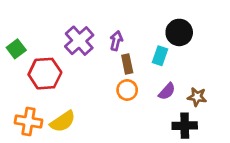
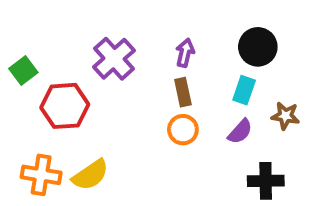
purple arrow: (116, 41) -> (185, 53), moved
cyan rectangle: (160, 56) -> (244, 90), moved
brown star: (197, 97) -> (285, 116), moved

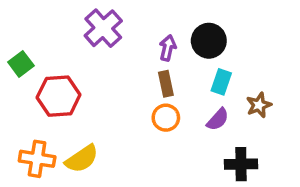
black circle: (258, 47) -> (209, 41), moved
purple cross: (114, 59) -> (103, 28), moved
brown star: (285, 116) -> (259, 105), turned -30

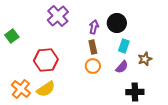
red hexagon: (59, 96) -> (46, 60), moved
orange cross: (37, 159) -> (21, 89), turned 30

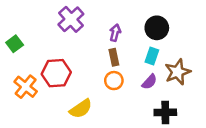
black circle: (117, 23) -> (157, 28), moved
brown star: (145, 59) -> (178, 72), size x1.5
orange cross: (21, 89) -> (26, 87), moved
yellow semicircle: (46, 89) -> (81, 109), moved

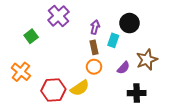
green square: (15, 44) -> (31, 36), moved
cyan rectangle: (152, 56) -> (113, 40), moved
red hexagon: (56, 73) -> (53, 90), moved
yellow semicircle: (81, 109) -> (80, 88), moved

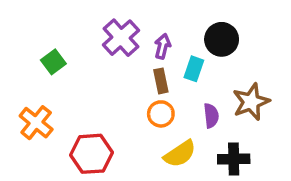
purple cross: (58, 16) -> (121, 38), moved
purple semicircle: (123, 68) -> (211, 116), turned -48
yellow semicircle: (80, 88) -> (180, 154), moved

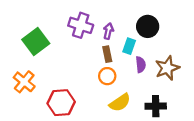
purple cross: (121, 38) -> (81, 25), turned -30
green square: (53, 62) -> (36, 41), size x1.6
purple semicircle: (211, 116) -> (141, 65), moved

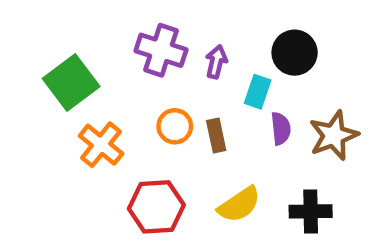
brown rectangle: (107, 54) -> (216, 135), moved
orange circle: (107, 76) -> (175, 126), moved
orange cross: (24, 82) -> (101, 145), moved
red hexagon: (61, 103) -> (156, 207), moved

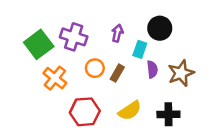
purple cross: (161, 50) -> (74, 37), moved
brown rectangle: (216, 135) -> (117, 73), turned 42

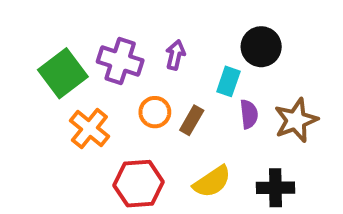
purple arrow: (117, 33) -> (175, 55), moved

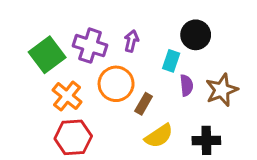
orange circle: (155, 112) -> (116, 84), size x1.5
brown rectangle: (192, 120) -> (144, 104), moved
red hexagon: (139, 184) -> (73, 137), moved

